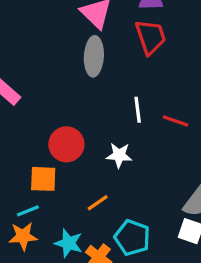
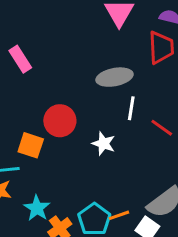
gray ellipse: (94, 56) -> (114, 77), moved, turned 60
orange line: (98, 203) -> (119, 215), moved

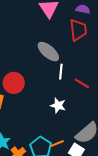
gray ellipse: (114, 77) -> (48, 52), turned 55
white star: (104, 144) -> (58, 106), moved

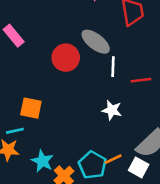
red circle: (14, 83) -> (66, 58), moved
red line: (82, 83) -> (141, 80), turned -35

